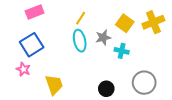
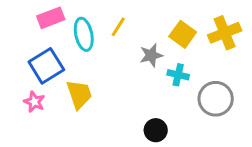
cyan ellipse: (80, 41) -> (84, 34), moved
gray circle: (144, 83) -> (216, 99), moved
yellow trapezoid: (54, 85) -> (79, 94), moved

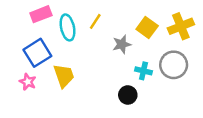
cyan cross: (178, 75) -> (143, 71), moved
gray circle: (216, 99) -> (174, 65), moved
black circle: (156, 130) -> (128, 95), moved

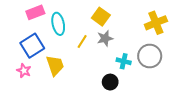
yellow line: (95, 21) -> (82, 41), moved
yellow square: (147, 27) -> (101, 17), moved

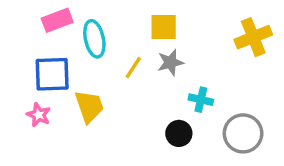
yellow square: (101, 17) -> (164, 27), turned -36
blue square: (32, 46) -> (52, 74), turned 30
gray circle: (150, 56) -> (243, 133), moved

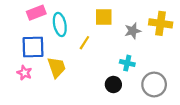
yellow cross: (253, 37) -> (161, 23), turned 30
gray star: (170, 62) -> (133, 31), moved

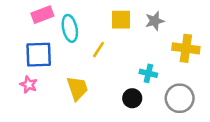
yellow cross: (161, 23) -> (186, 48), moved
gray star: (133, 31) -> (155, 21), moved
yellow trapezoid: (57, 67) -> (77, 88), moved

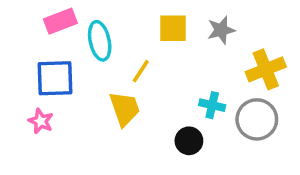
yellow cross: (186, 48) -> (266, 69), turned -30
yellow trapezoid: (77, 88) -> (125, 109), moved
gray circle: (180, 98) -> (257, 119), moved

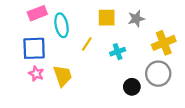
cyan cross: (212, 105) -> (118, 52), moved, turned -32
yellow trapezoid: (125, 109) -> (63, 76), moved
pink star: (41, 121) -> (36, 74), moved
black circle: (189, 141) -> (132, 87), moved

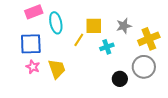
yellow square: (107, 18) -> (94, 26), moved
gray star: (136, 19) -> (124, 26), moved

